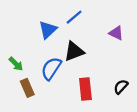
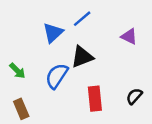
brown rectangle: (27, 88) -> (21, 109), moved

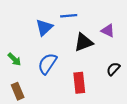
blue line: (82, 19) -> (69, 16), turned 35
black triangle: (82, 57) -> (84, 42), moved
black semicircle: (134, 96) -> (113, 69), moved

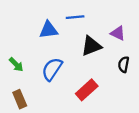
blue triangle: (44, 27) -> (49, 30), turned 36
black semicircle: (113, 69) -> (124, 64), moved, turned -32
red rectangle: (79, 83) -> (87, 90), turned 54

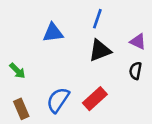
blue line: (75, 17) -> (97, 19), moved, turned -66
purple triangle: (118, 33) -> (138, 42), moved
blue semicircle: (52, 69) -> (58, 100), moved

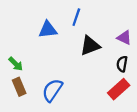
blue line: (97, 19) -> (76, 17), moved
red rectangle: (95, 99) -> (119, 89), moved
brown rectangle: (21, 109) -> (19, 87), moved

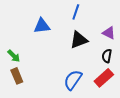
blue line: (76, 17) -> (76, 12), moved
blue semicircle: (52, 90) -> (73, 80), moved

